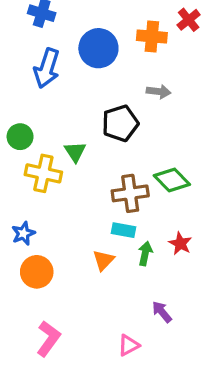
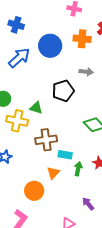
blue arrow: (47, 68) -> (19, 58), turned -150
green triangle: (75, 152) -> (36, 108), turned -40
brown cross: (130, 193) -> (46, 140), moved
orange circle: (37, 272) -> (34, 191), moved

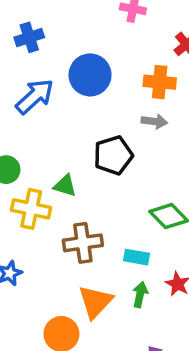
blue cross: (16, 25) -> (29, 37), turned -35
orange cross: (82, 39) -> (160, 82), moved
cyan rectangle: (65, 155) -> (136, 257), moved
orange triangle: (53, 173) -> (95, 302), size x1.5

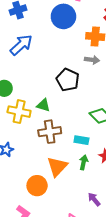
blue circle: (90, 75) -> (63, 16), moved
black pentagon: (113, 155) -> (68, 80), turned -30
green triangle: (65, 186) -> (43, 105), moved

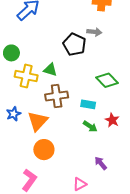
gray arrow: (92, 60) -> (94, 32), moved
green arrow: (84, 162) -> (90, 126), turned 112
orange triangle: (57, 167) -> (38, 121), moved

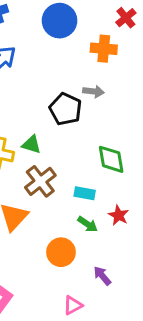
green diamond: (107, 80) -> (111, 159), turned 35
brown cross: (57, 96) -> (40, 181), turned -30
orange circle: (44, 150) -> (61, 252), moved

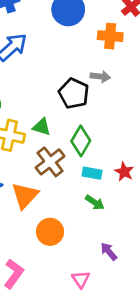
green diamond: (111, 159) -> (81, 141), moved, turned 40
red star: (119, 215) -> (124, 172), moved
orange circle: (61, 252) -> (50, 232), moved
pink triangle: (73, 305) -> (81, 279), turned -36

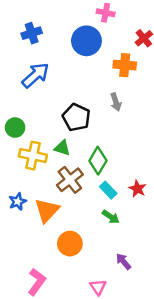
gray arrow: (100, 77) -> (116, 102), turned 66
black pentagon: (74, 93) -> (76, 117), moved
cyan rectangle: (92, 173) -> (108, 190), turned 36

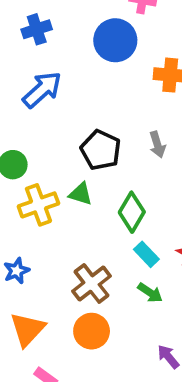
gray arrow: (116, 102) -> (157, 145), moved
yellow cross: (33, 156) -> (38, 205), turned -32
brown cross: (70, 180) -> (92, 284), moved
orange triangle: (47, 210) -> (28, 329), moved

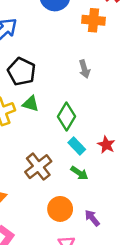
black pentagon: (101, 150) -> (22, 72), moved
orange circle: (92, 331) -> (60, 209), moved

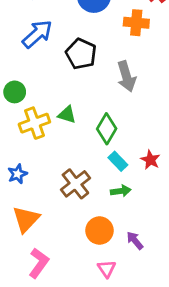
gray arrow: (84, 69) -> (126, 76), size x1.5
black pentagon: (22, 72) -> (81, 54), moved
green arrow: (79, 173) -> (121, 191), turned -42

